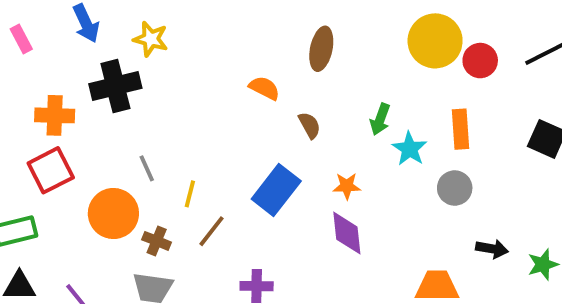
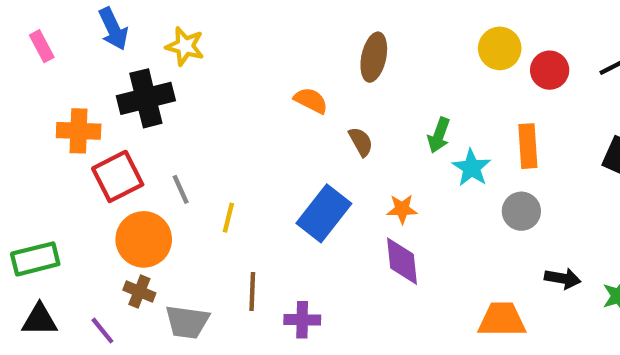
yellow circle: (435, 41) -> (500, 48), size x0.7
red square: (51, 170) -> (118, 176), moved
brown line: (211, 231) -> (252, 291), moved, turned -36
brown cross: (157, 241) -> (139, 291), moved

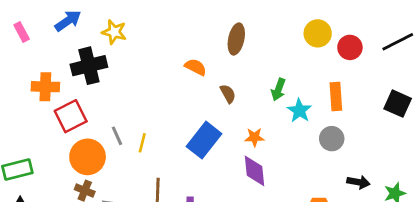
blue arrow: (113, 29) -> (68, 21), turned -100
gray line: (181, 189) -> (117, 136), moved

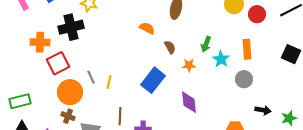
orange star: (255, 137) -> (189, 65), moved

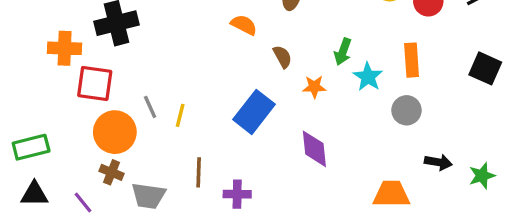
red square: (58, 63) -> (95, 83), turned 35

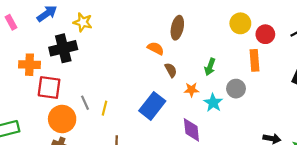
orange semicircle: (244, 25) -> (156, 48), moved
orange rectangle: (412, 60) -> (254, 60), moved
cyan star: (368, 77) -> (213, 103), moved
gray circle: (406, 110) -> (236, 89), moved

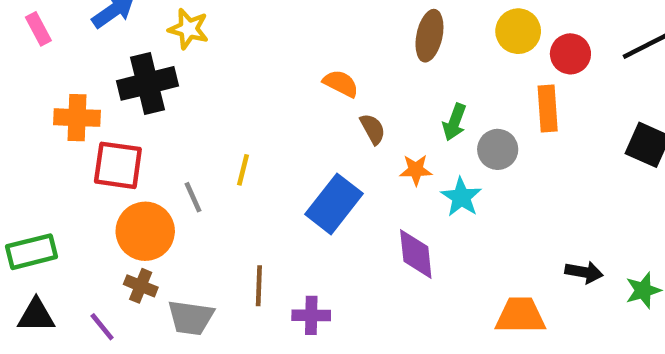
brown ellipse: (177, 28) -> (429, 36), moved
gray circle: (236, 89) -> (498, 149), moved
yellow line: (104, 108) -> (243, 170), moved

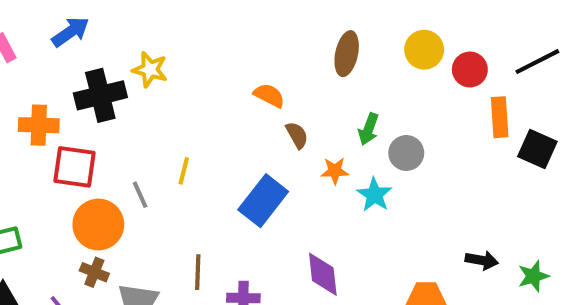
yellow star: (188, 29) -> (150, 70), moved
orange rectangle: (548, 108) -> (500, 117), moved
purple diamond: (416, 254) -> (323, 274), moved

